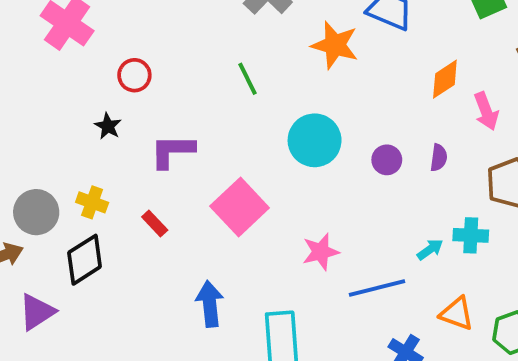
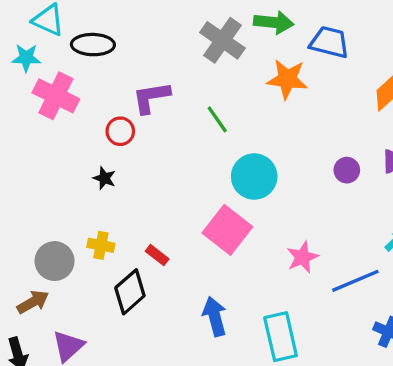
cyan circle: (315, 140) -> (254, 176), moved
purple L-shape: (172, 151) -> (151, 97), moved
black diamond: (85, 260) -> (130, 292), moved

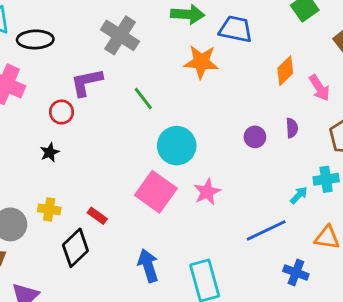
gray cross: (222, 40) -> (120, 35), moved
black star: (104, 178) -> (50, 152), turned 30
pink star: (302, 257) -> (207, 192), moved

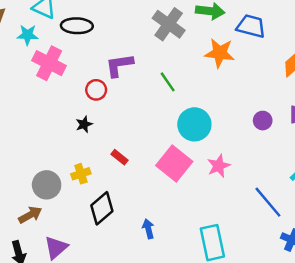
gray cross: (120, 35) -> (169, 24), moved
yellow cross: (49, 209) -> (81, 174), turned -30
red rectangle: (97, 216) -> (120, 157), moved
blue line: (266, 230) -> (268, 202), turned 72
blue arrow: (148, 266) -> (148, 229), moved, size x0.7

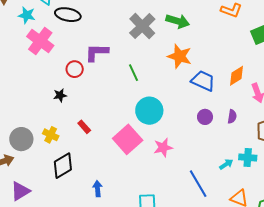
blue trapezoid: (251, 26) -> (203, 81), moved
yellow cross: (81, 174) -> (51, 135), turned 35

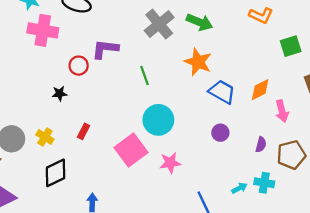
pink cross: (40, 41) -> (43, 30), turned -32
purple semicircle: (232, 117) -> (261, 145), moved
red rectangle: (84, 127) -> (83, 131), turned 64

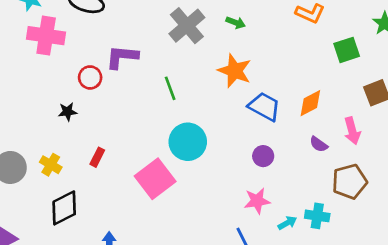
green arrow: (199, 22) -> (236, 23), size x0.6
pink arrow: (282, 111) -> (352, 131), moved
purple semicircle: (261, 145) -> (319, 144), moved, turned 112
pink star: (170, 163) -> (257, 201), moved

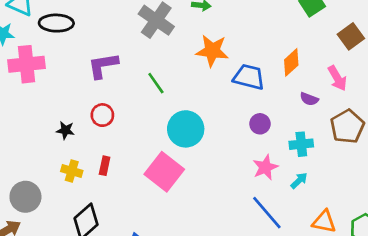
red circle: (90, 77) -> (102, 115), moved
black star: (68, 112) -> (65, 130), turned 30
yellow cross: (51, 165) -> (72, 171), moved
cyan cross: (317, 216) -> (301, 144), moved

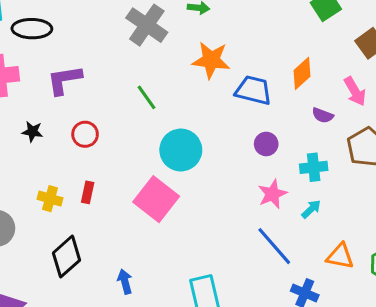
purple L-shape: (103, 65) -> (64, 80), moved
black star: (65, 130) -> (32, 132), moved

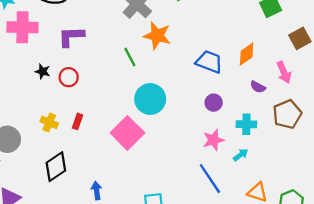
orange star: (211, 60) -> (157, 36), moved
red circle: (85, 134) -> (69, 77), moved

